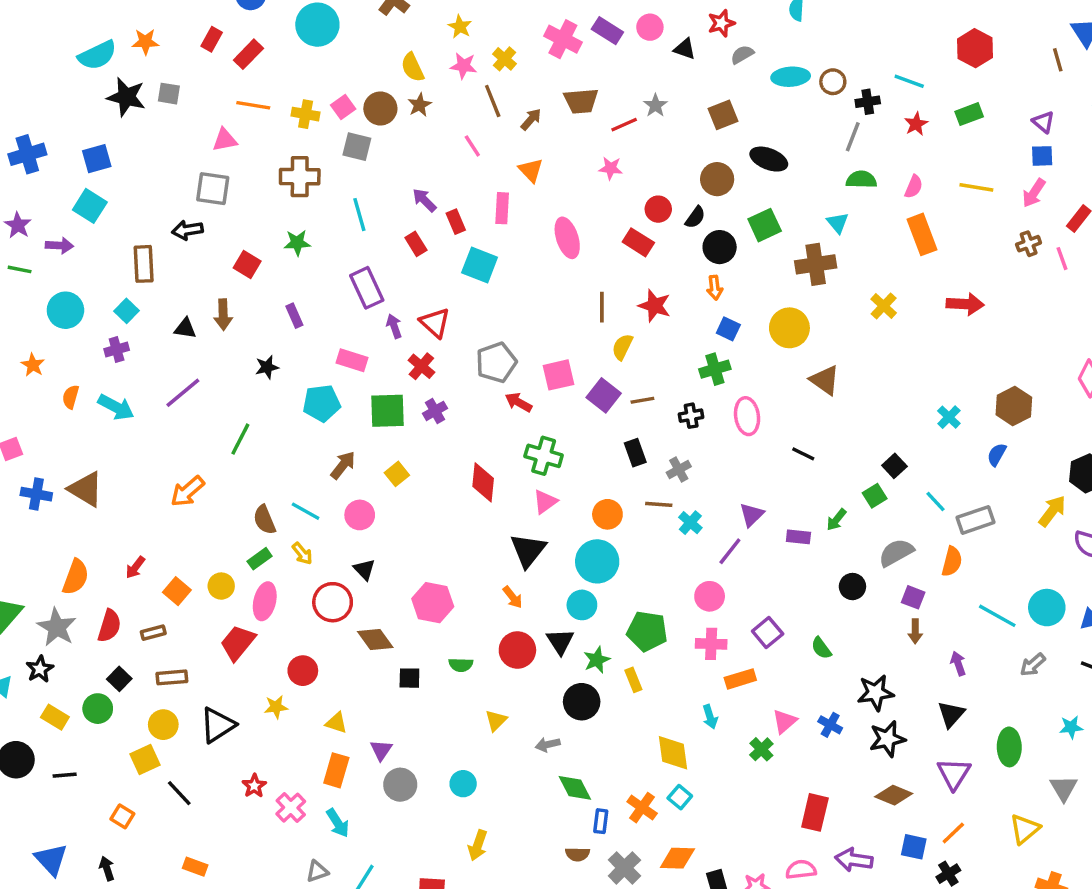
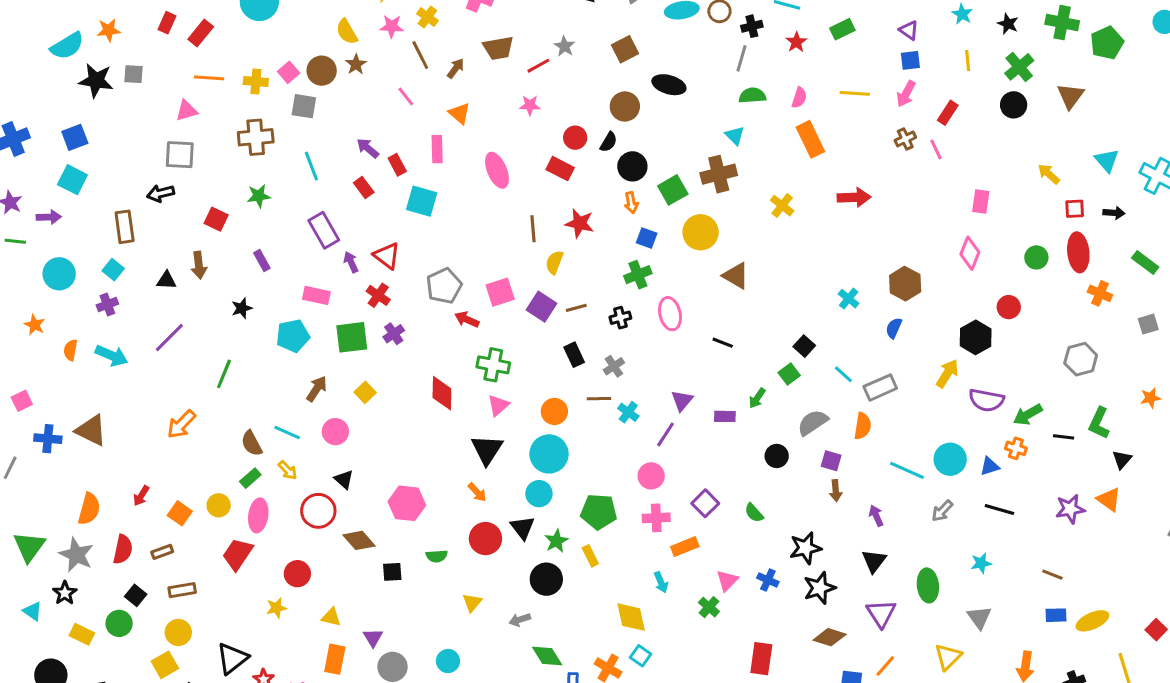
green square: (765, 225) -> (673, 190), moved
black triangle: (218, 725) -> (232, 658), moved

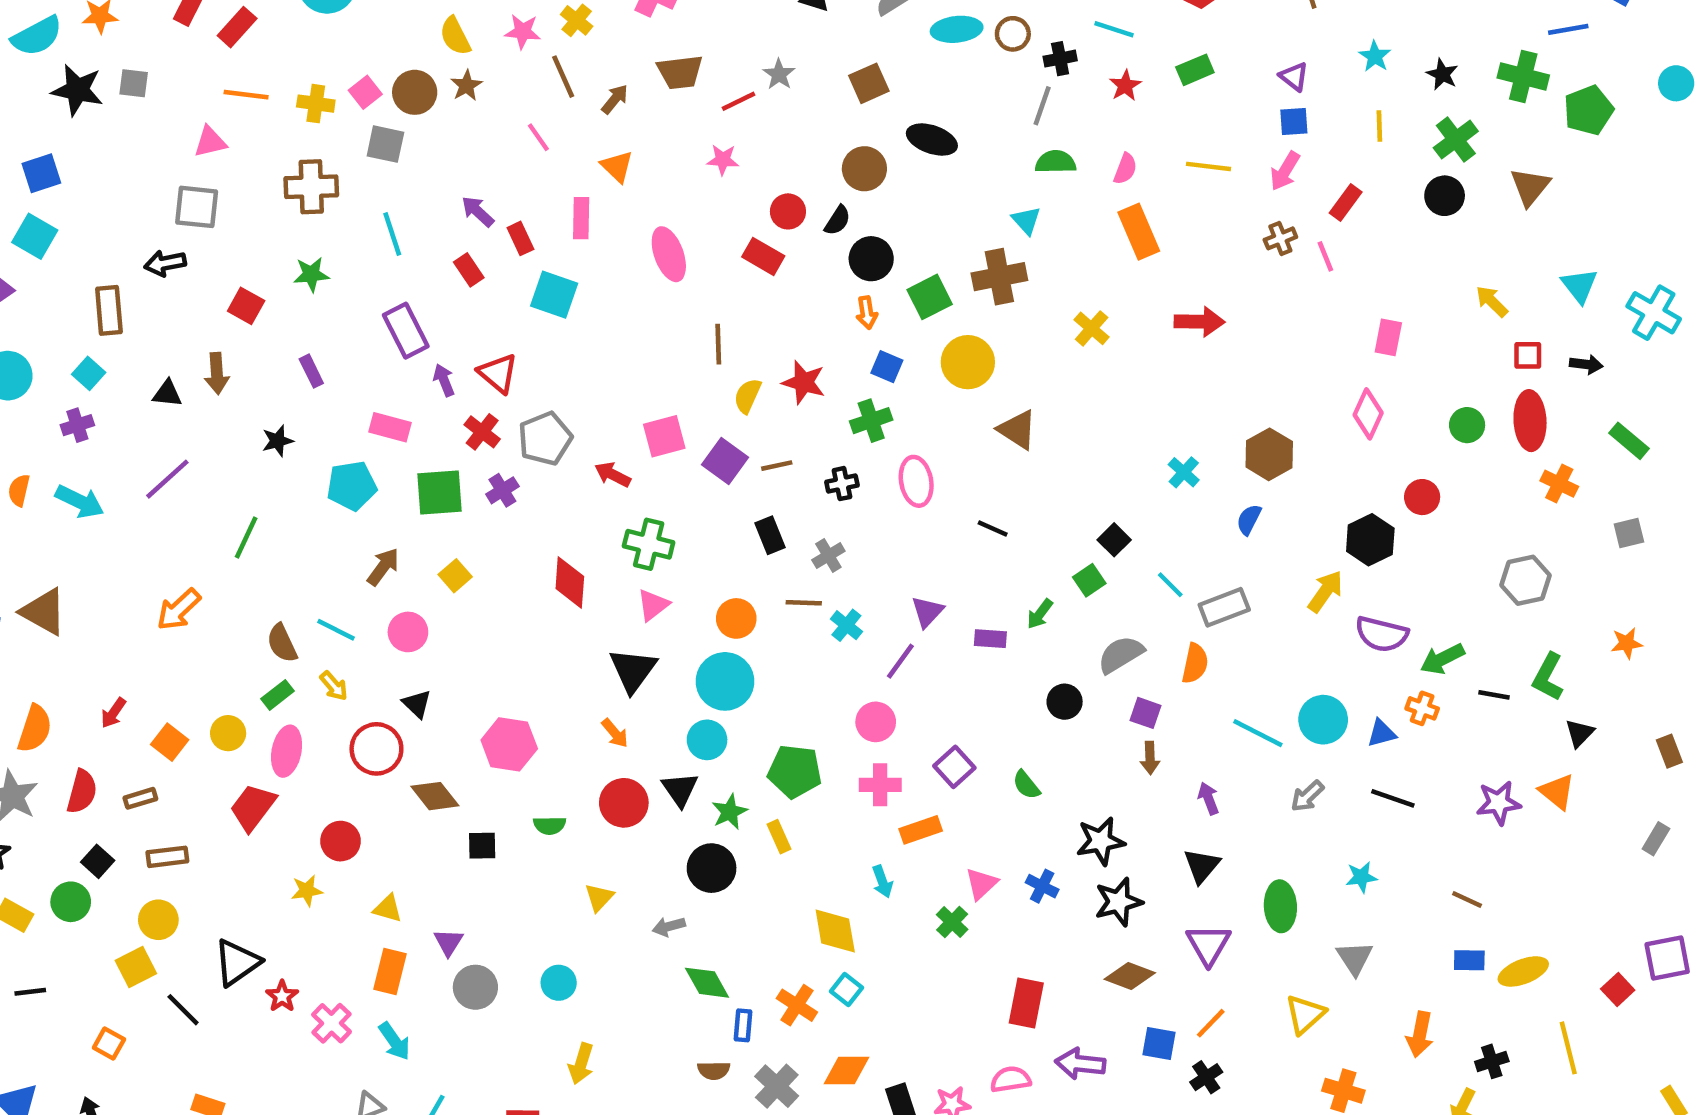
red star: (580, 223) -> (804, 382), moved
gray pentagon: (444, 286) -> (545, 439), moved

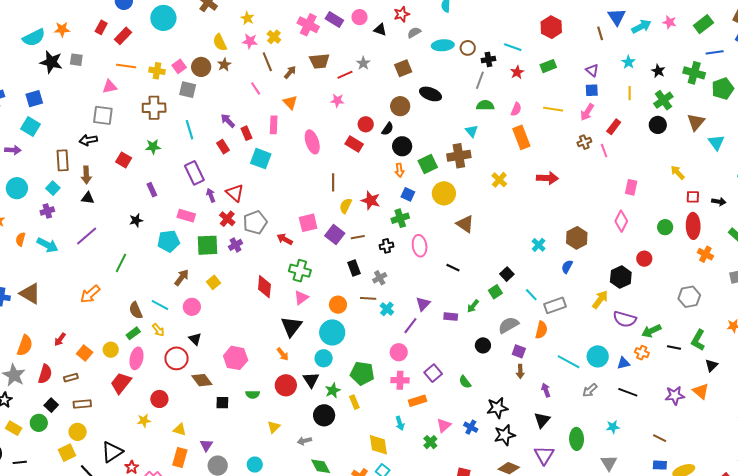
cyan triangle: (1579, 286) -> (716, 142), moved
brown arrow: (217, 373) -> (86, 175), moved

